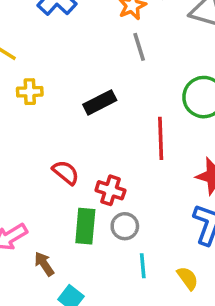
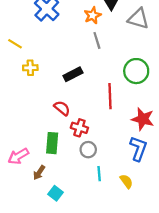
red semicircle: (66, 172) -> (62, 108), moved
green rectangle: (85, 226) -> (52, 143), moved
brown arrow: (44, 264) -> (39, 173), turned -112

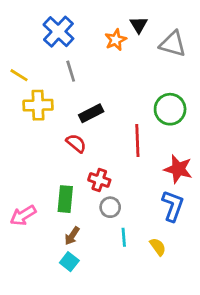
gray line: (97, 40) -> (71, 71), moved
yellow cross: (30, 68) -> (38, 105), size x1.5
red semicircle: (62, 108) -> (76, 143), moved
brown arrow: (39, 173) -> (72, 236), moved

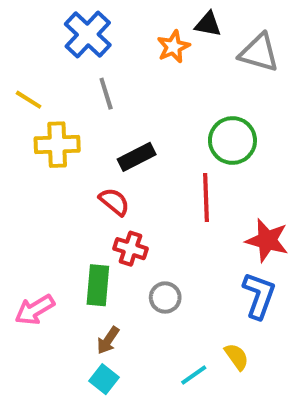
black triangle: (139, 25) -> (208, 24), turned -48
green circle: (170, 109) -> (232, 140), moved
red cross: (99, 180) -> (131, 249), moved
cyan line: (124, 237) -> (194, 375), moved, turned 60

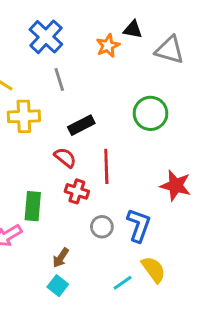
red line: (206, 198) -> (106, 166), moved
green rectangle: (98, 285) -> (33, 206), moved
blue L-shape: (259, 295) -> (139, 225), moved
yellow semicircle: (237, 357) -> (153, 269), size x1.4

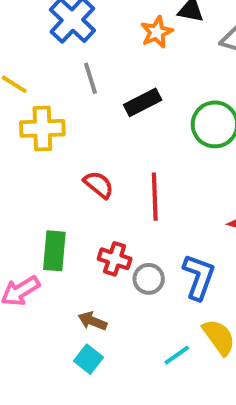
black rectangle: (81, 125) -> (143, 102), moved
red cross: (77, 191) -> (115, 259), moved
brown arrow: (61, 258) -> (93, 321), turned 78

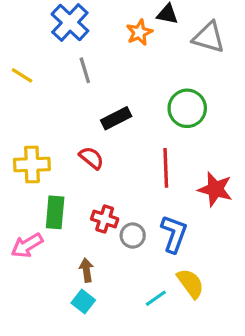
black rectangle: (143, 102) -> (116, 118), moved
yellow cross: (42, 128) -> (32, 164), moved
red line: (155, 197) -> (166, 168), moved
brown arrow: (93, 321) -> (86, 270), turned 60

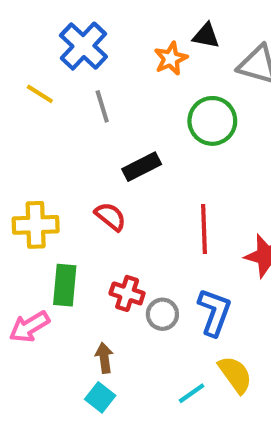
yellow line: (22, 75) -> (40, 94), moved
green circle: (187, 108) -> (212, 121), moved

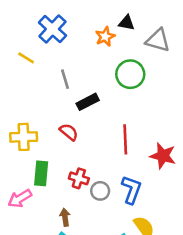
gray line: (102, 106) -> (65, 79), moved

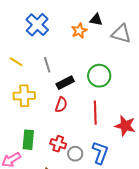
yellow line: (26, 58) -> (16, 62), moved
green circle: (130, 74) -> (99, 76), moved
red semicircle: (69, 132) -> (61, 105), moved, turned 70
yellow cross: (24, 137) -> (24, 96), moved

